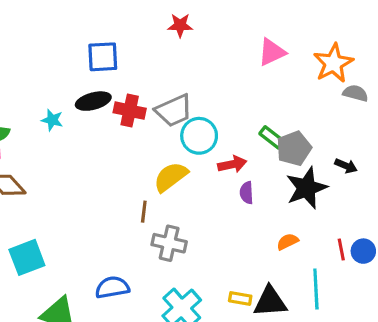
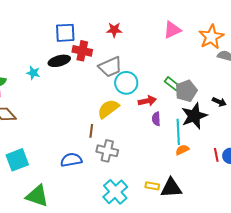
red star: (180, 25) -> (114, 30), moved
red cross: (130, 111) -> (82, 51), moved
blue semicircle: (112, 287) -> (71, 160), moved
cyan line: (316, 289) -> (178, 132), moved

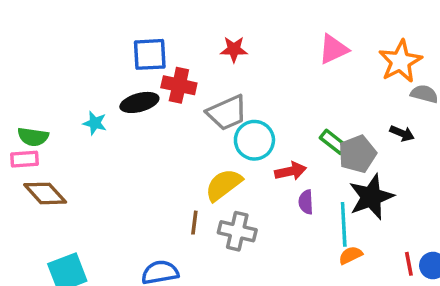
black arrow: (219, 102) -> (402, 133), moved
gray cross: (107, 151) -> (237, 231), moved

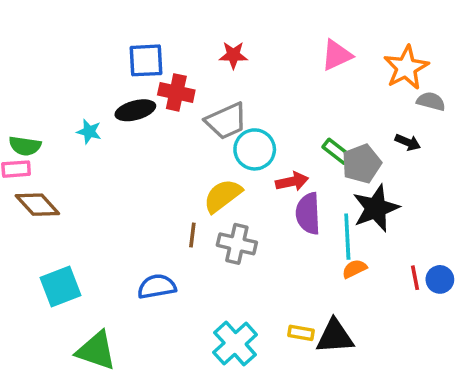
purple semicircle: (306, 202) -> (308, 214), size x1.6

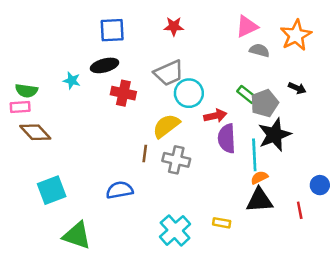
red cross: (176, 92) -> (123, 93), moved
gray semicircle: (431, 101) -> (259, 50), moved
red line: (415, 278) -> (300, 210), moved
black triangle: (335, 336) -> (259, 200), moved

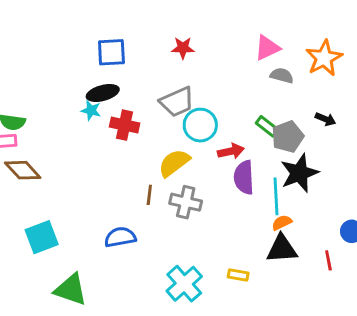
cyan star: (72, 81) -> (91, 110), moved

